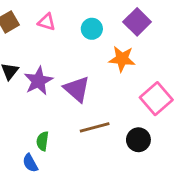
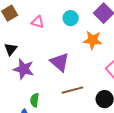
pink triangle: (47, 22) -> (38, 22), moved
purple star: (38, 81) -> (24, 69), moved, turned -30

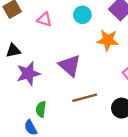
black triangle: (11, 49) -> (13, 51), turned 40
purple star: (24, 69) -> (28, 74), turned -30

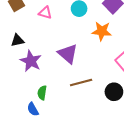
purple star: (28, 74) -> (31, 61), turned -30

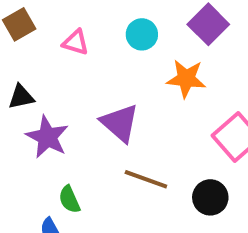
brown line: (81, 83) -> (146, 179), turned 35
green semicircle: (42, 93) -> (69, 199), turned -32

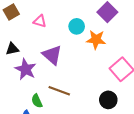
cyan circle: (142, 34) -> (77, 26), moved
purple triangle: (120, 123) -> (52, 55), moved
brown line: (146, 179) -> (59, 91), moved

